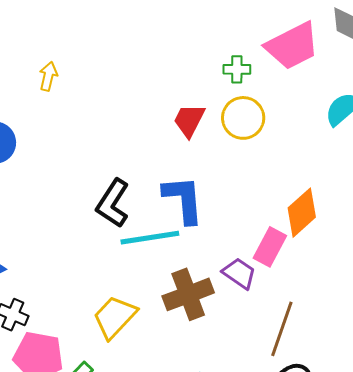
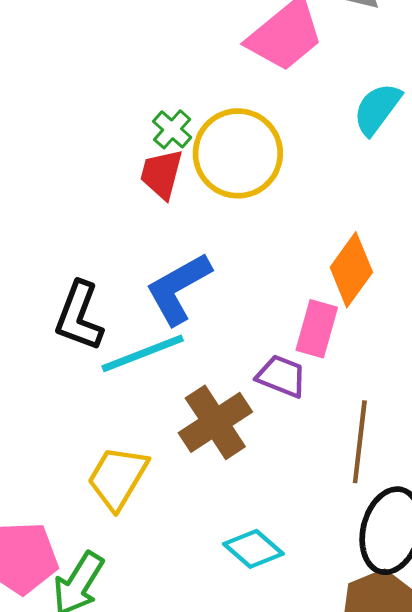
green cross: (237, 69) -> (172, 129), moved, turned -36
yellow circle: (243, 118) -> (238, 153), size x1.4
blue L-shape: (183, 199) -> (178, 288), turned -102

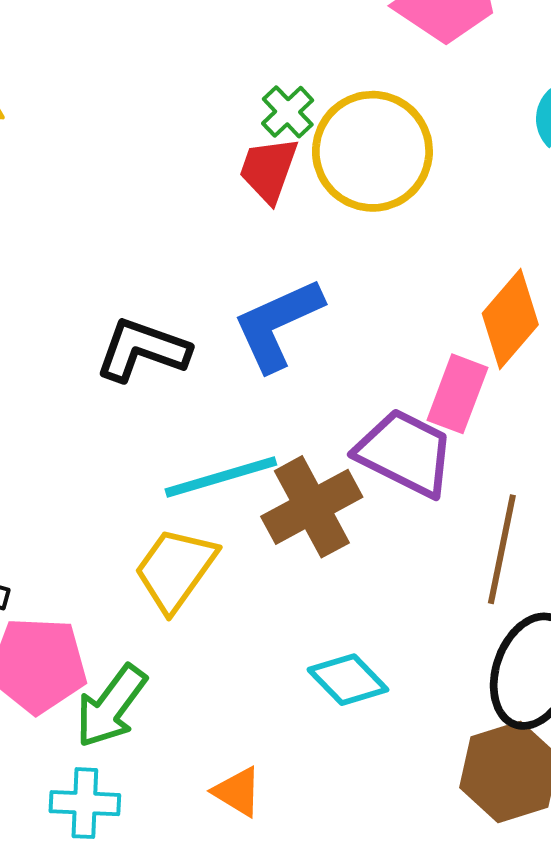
black L-shape: (79, 316) -> (142, 350), turned 84
cyan line: (143, 353) -> (221, 477), moved
purple trapezoid: (281, 376) -> (405, 453), size x1.5

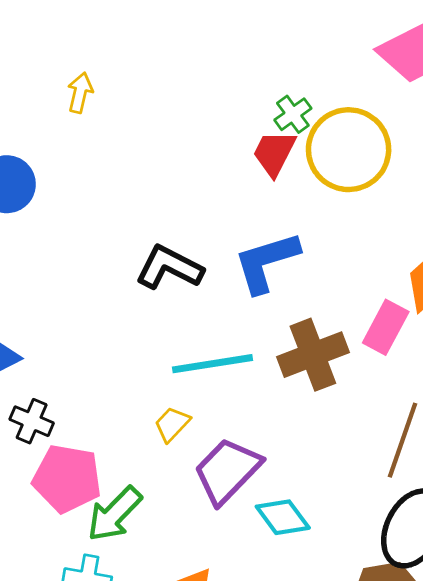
purple trapezoid: (405, 453) -> (227, 471), moved, turned -80
brown cross: (312, 507) -> (313, 355), moved
yellow trapezoid: (175, 569) -> (172, 424), size x0.6

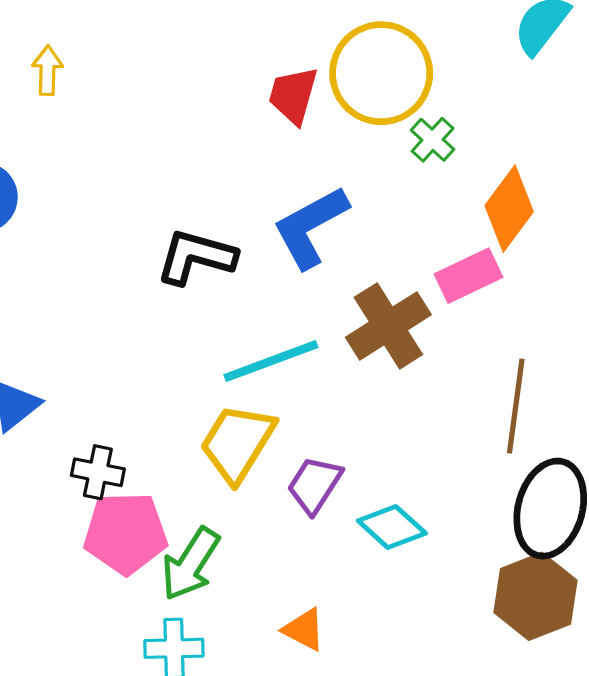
green cross: (293, 114) -> (433, 140), moved
pink rectangle: (386, 327) -> (468, 276), turned 48
black cross: (32, 421) -> (98, 472), moved
yellow trapezoid: (172, 424) -> (237, 443), size x1.8
purple trapezoid: (227, 471) -> (315, 485), size x0.7

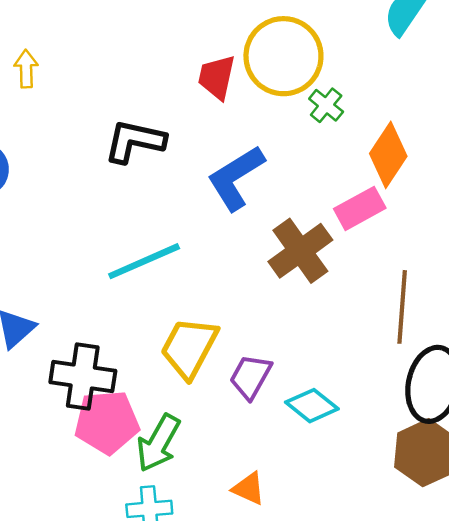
black L-shape: (196, 257) -> (135, 141), moved
cyan line: (271, 361) -> (144, 261), moved
black cross: (98, 472) -> (83, 376), size x1.6

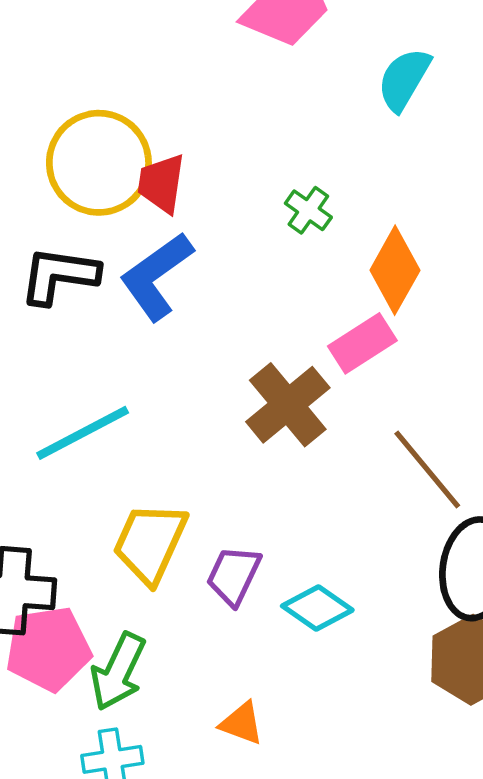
yellow circle: (283, 56) -> (99, 163), moved
blue L-shape: (236, 178) -> (156, 276), moved
brown line: (402, 307) -> (427, 469), turned -40

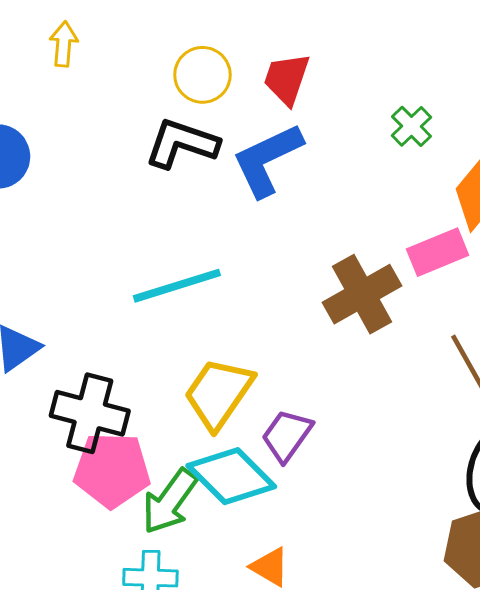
yellow circle: (99, 163) -> (202, 75), moved, size x0.6
cyan diamond: (317, 608) -> (231, 476), moved, size x1.4

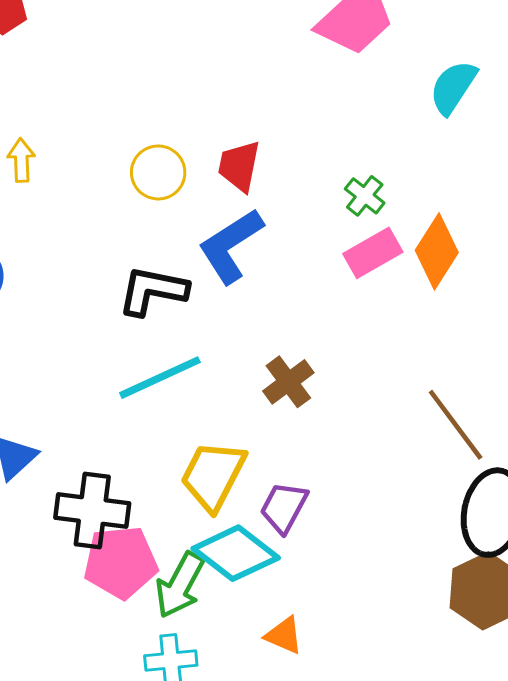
black L-shape: (182, 143) -> (153, 291), moved
pink rectangle: (438, 252) -> (373, 253), moved
brown cross: (362, 294) -> (288, 382), moved, size x0.7

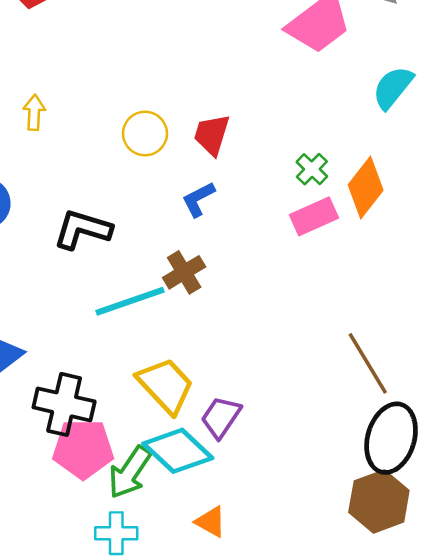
blue L-shape: (231, 246) -> (198, 199), size x0.6
orange diamond: (437, 251) -> (366, 188), moved
black L-shape: (153, 291) -> (83, 229), moved
brown cross: (288, 382) -> (184, 272), moved
yellow trapezoid: (213, 476) -> (166, 385), turned 104

